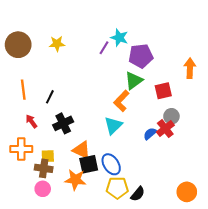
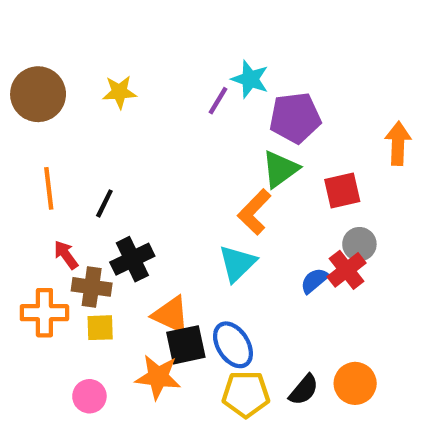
brown cross: (44, 168) -> (92, 287), moved
orange circle: (187, 192) -> (355, 383), moved
black semicircle: (138, 194) -> (304, 390), moved

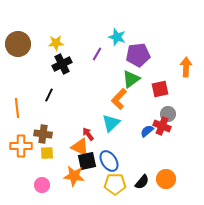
purple line: (218, 101) -> (97, 54), moved
orange line: (49, 188) -> (17, 108), moved
red arrow: (66, 255) -> (88, 134), moved
black cross: (132, 259) -> (62, 64), moved
red cross: (347, 270) -> (162, 126), turned -30

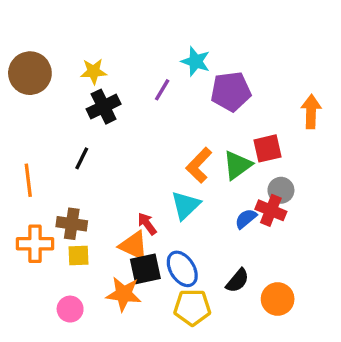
green triangle: (131, 79) -> (237, 165), moved
black semicircle: (142, 182) -> (237, 281), moved

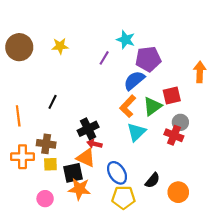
black cross: (104, 107) -> (88, 129), moved
cyan triangle: (186, 205) -> (136, 132), moved
blue semicircle: (246, 219) -> (134, 80), moved, size x1.5
red arrow: (147, 224) -> (94, 144), turned -40
black square: (145, 269) -> (73, 173), moved

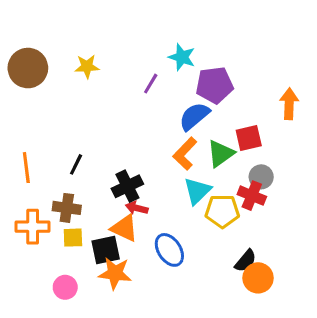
black line: (53, 102) -> (76, 164), moved
black semicircle: (152, 180) -> (246, 261), moved
yellow pentagon: (123, 198) -> (222, 211), moved

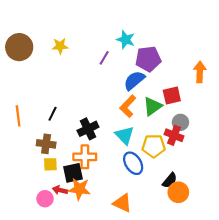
cyan triangle: (197, 191) -> (125, 135), moved, turned -30
red arrow: (137, 208) -> (60, 190), moved
orange cross: (33, 227) -> (85, 157), moved
orange triangle: (124, 228) -> (122, 203), moved
blue ellipse: (169, 250) -> (133, 163), moved

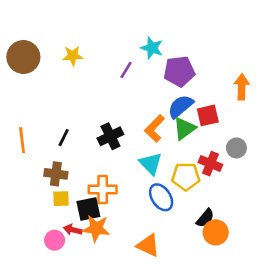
blue semicircle: (134, 80) -> (181, 106), moved
gray circle: (180, 122) -> (236, 148), moved
black cross: (88, 129) -> (110, 136), moved

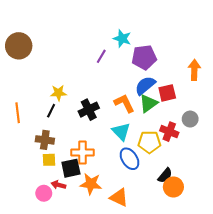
yellow star: (73, 56) -> (58, 93), moved
orange L-shape: (155, 128) -> (124, 103), turned 110
orange star: (96, 228) -> (91, 184), moved

